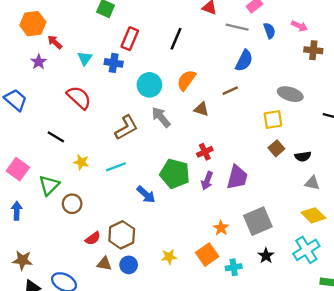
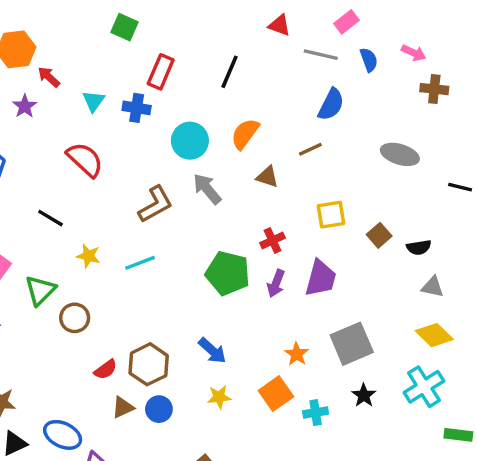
yellow square: (273, 119) -> (331, 215), moved
blue arrow: (146, 195) -> (212, 351), moved
brown triangle: (104, 264) -> (123, 407), turned -35

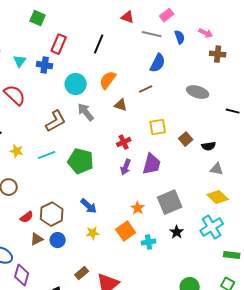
green pentagon: (228, 273) -> (81, 161), moved

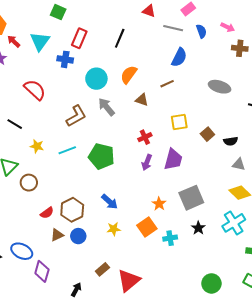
cyan triangle: (20, 61) -> (40, 41), moved, size x1.5

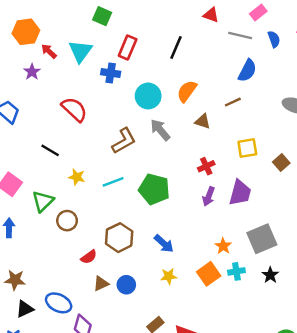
brown hexagon: (72, 210) -> (119, 238), moved
cyan cross: (170, 238) -> (236, 271), moved

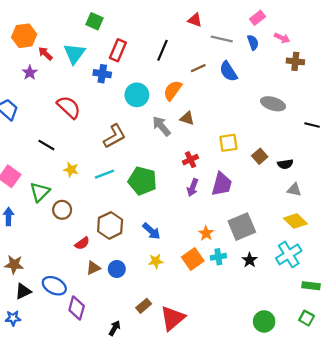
pink rectangle: (258, 12) -> (257, 18), moved
blue semicircle: (247, 71) -> (228, 71), turned 120
brown line: (233, 102) -> (198, 68), moved
gray arrow: (160, 130) -> (161, 126), moved

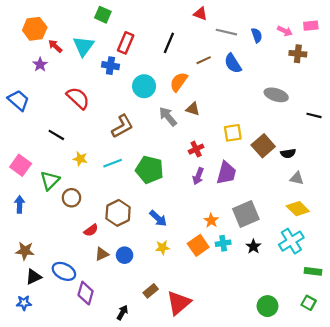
pink rectangle: (257, 18) -> (311, 26), moved, turned 32
brown square: (260, 156) -> (263, 146), size x1.5

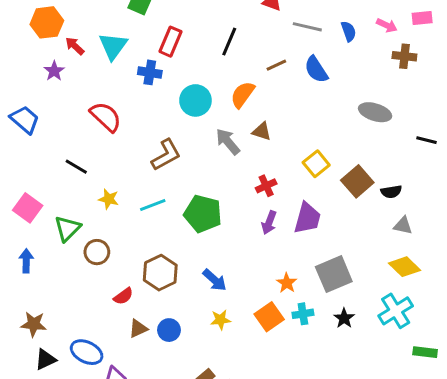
yellow square: (233, 133) -> (316, 164), turned -30

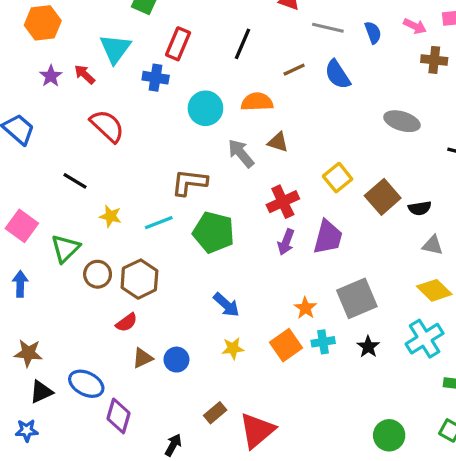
red arrow: (75, 46) -> (85, 74), moved
orange semicircle: (243, 95) -> (257, 102), turned 52
brown L-shape: (166, 155) -> (189, 182), moved, turned -144
red cross: (266, 186) -> (283, 202), size x1.4
brown hexagon: (160, 273) -> (139, 279), moved

